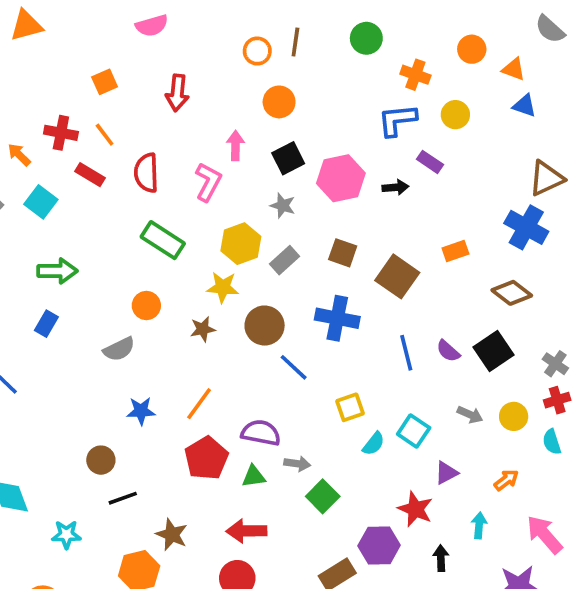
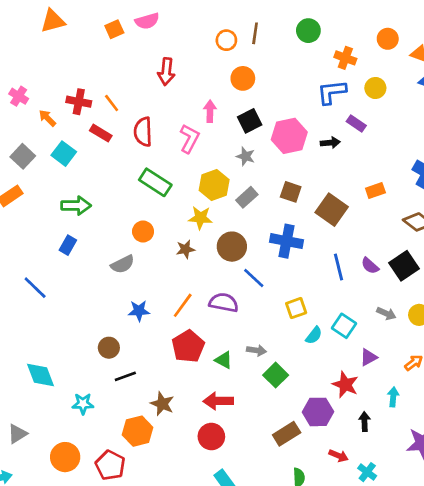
orange square: (105, 82) -> (114, 29), moved
purple semicircle: (261, 433) -> (224, 303), moved
green triangle: (254, 476) -> (224, 360), turned 36

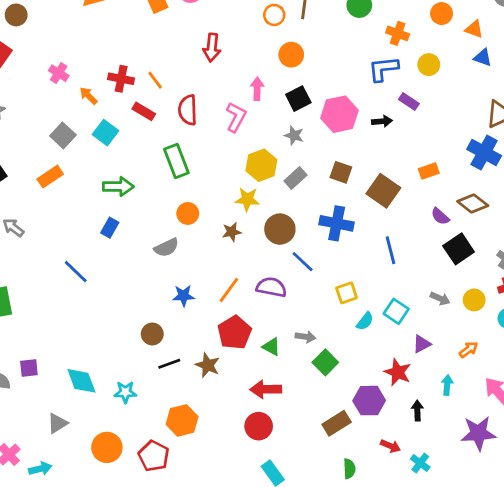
green rectangle: (155, 182) -> (176, 161), moved, turned 36
purple semicircle: (370, 266) -> (440, 216), moved
cyan diamond: (41, 375) -> (81, 381), moved
brown star: (162, 404) -> (208, 365), moved

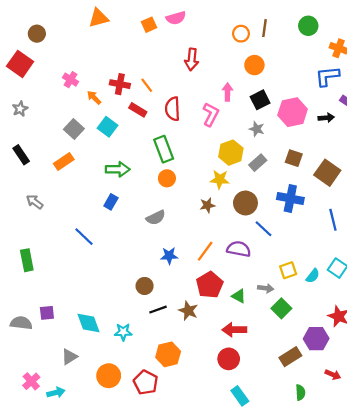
orange circle: (188, 213) -> (167, 178), moved
yellow square: (347, 293) -> (288, 270), moved

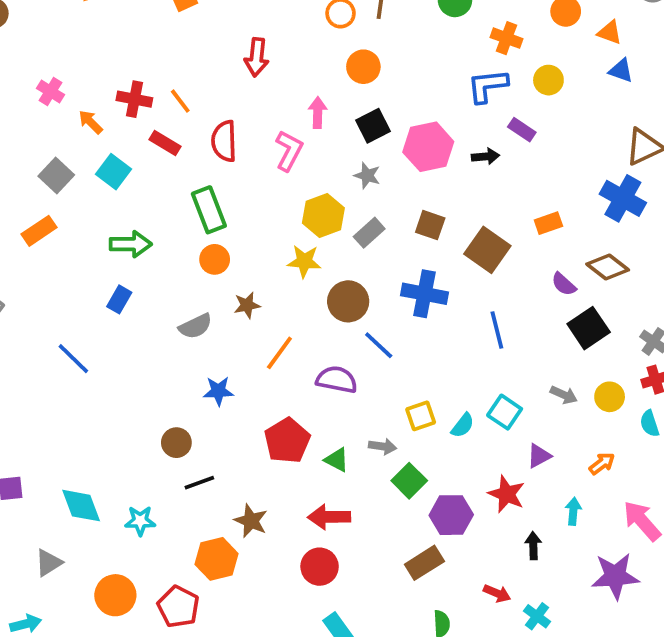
brown star: (207, 205) -> (247, 305), moved
orange line: (205, 251) -> (279, 353), moved
brown star: (188, 311) -> (251, 521), moved
purple hexagon: (316, 339) -> (451, 515), moved

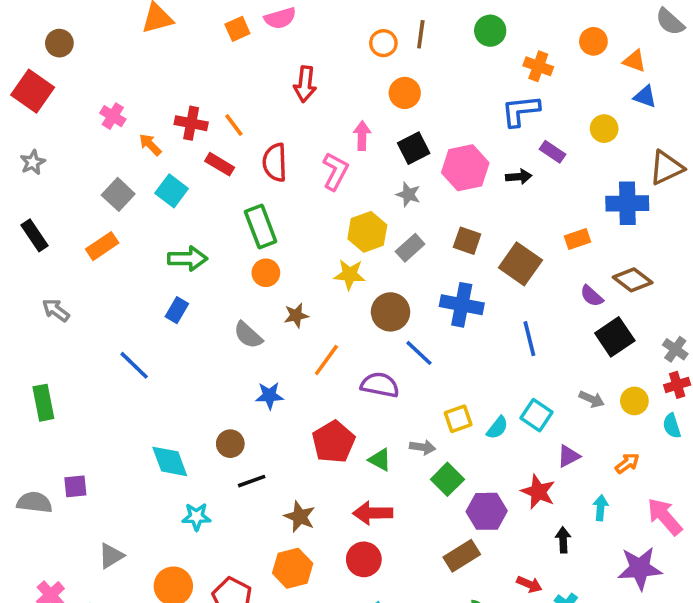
yellow circle: (548, 80) -> (604, 129), moved
blue cross: (623, 198) -> (627, 203), moved, turned -30
gray semicircle: (196, 326) -> (248, 335), turned 68
cyan diamond: (81, 506) -> (170, 461), moved
orange hexagon: (216, 559) -> (293, 568), moved

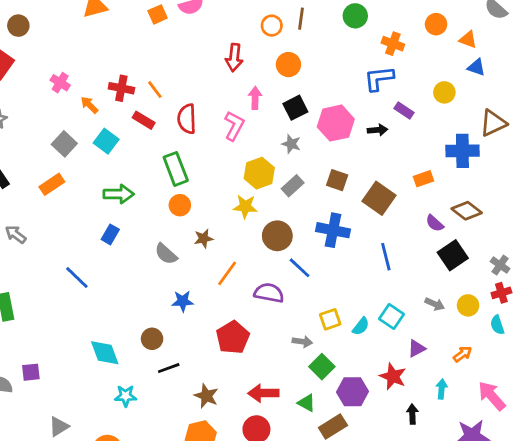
red arrow: (305, 84) -> (234, 58), moved
green triangle: (380, 460) -> (307, 403), moved

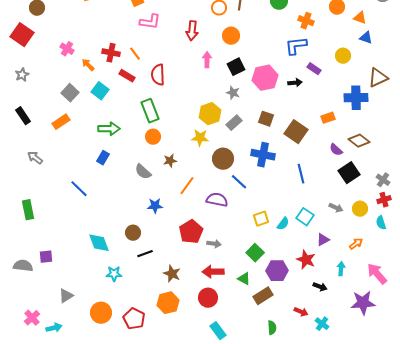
pink L-shape: (234, 126) -> (150, 22), moved, turned 70
gray arrow: (302, 342) -> (214, 244), moved
black arrow: (412, 414) -> (320, 287), turned 112

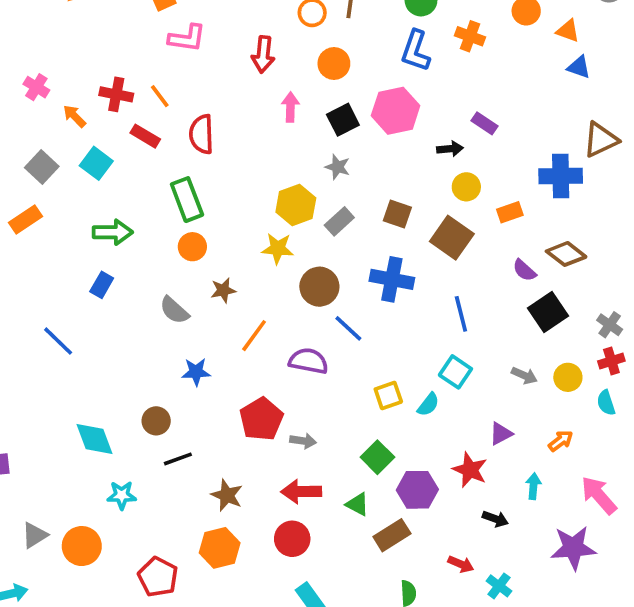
blue L-shape: (296, 46) -> (416, 51), moved, turned -65
yellow circle: (343, 56) -> (466, 187), moved
pink hexagon: (265, 78) -> (396, 111), moved
cyan square: (305, 217) -> (455, 372), moved
orange circle: (101, 313) -> (82, 546), moved

